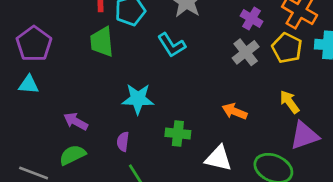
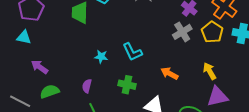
cyan L-shape: (172, 45) -> (132, 52), moved
cyan star: (138, 99) -> (101, 57), size x0.6
purple arrow: (76, 121) -> (40, 67), moved

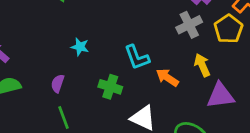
cyan L-shape: (132, 52) -> (137, 57), moved
yellow arrow: (210, 71) -> (202, 65), moved
purple triangle: (218, 96) -> (220, 95), moved

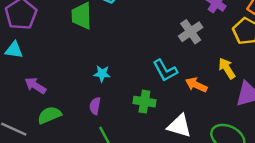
gray cross: (189, 25) -> (191, 32), moved
cyan star: (80, 47) -> (102, 74), moved

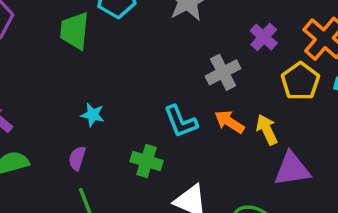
orange arrow: (196, 85) -> (229, 122), moved

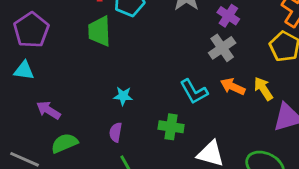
purple cross: (264, 37) -> (228, 16), moved

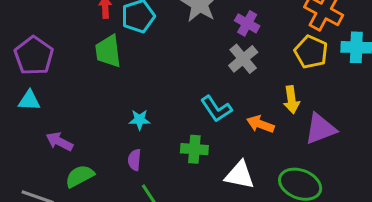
orange arrow: (233, 87) -> (260, 124), moved
yellow arrow: (263, 89) -> (291, 100), turned -150

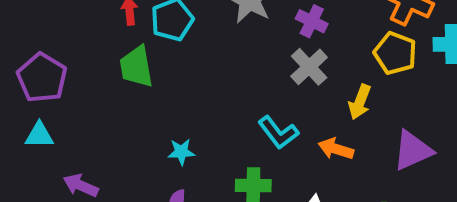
yellow arrow: (291, 100) -> (360, 102), moved, turned 32

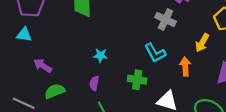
gray cross: (309, 67) -> (165, 19), moved, turned -30
orange arrow: (336, 149) -> (185, 66), turned 60

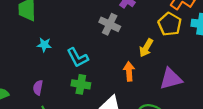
cyan L-shape: (155, 53) -> (78, 58), moved
cyan star: (100, 55) -> (44, 45), moved

